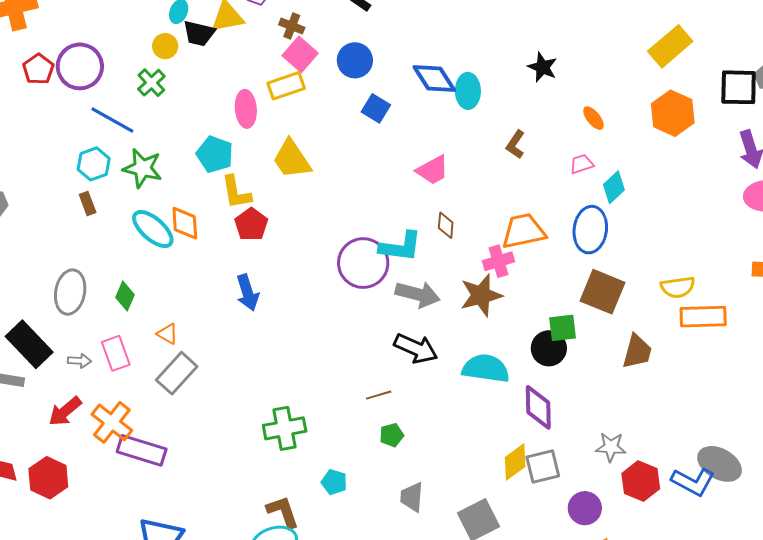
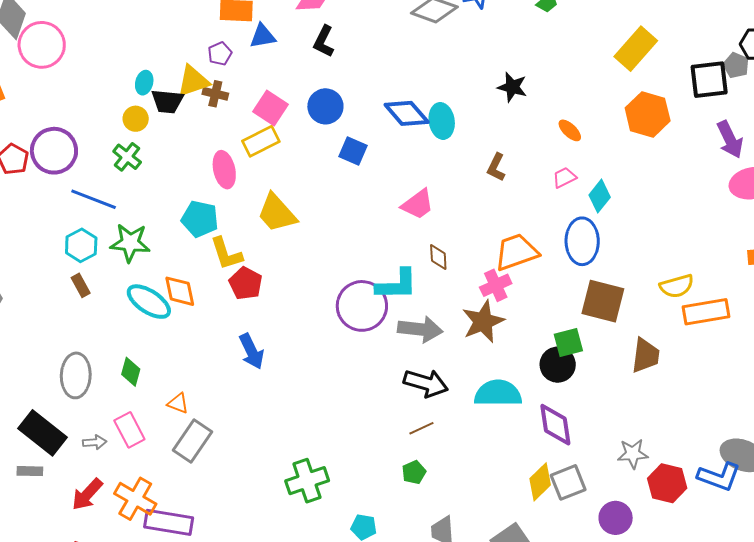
brown cross: (292, 26) -> (215, 94), moved
brown line: (379, 395) -> (421, 428), moved

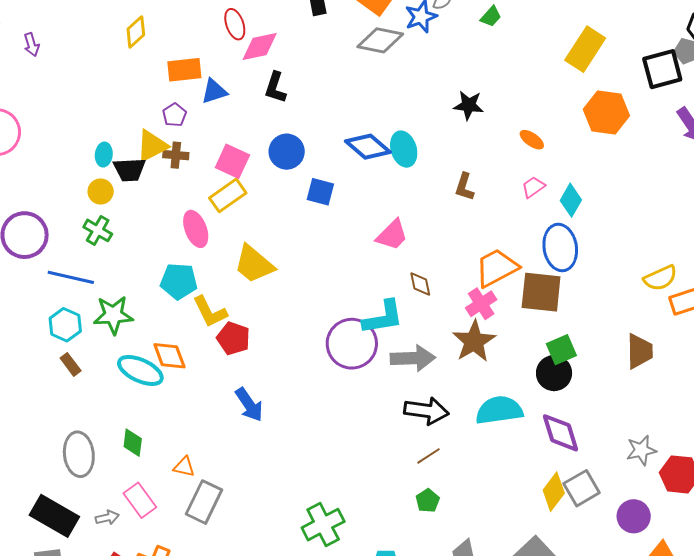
brown square: (603, 301) -> (541, 292), moved

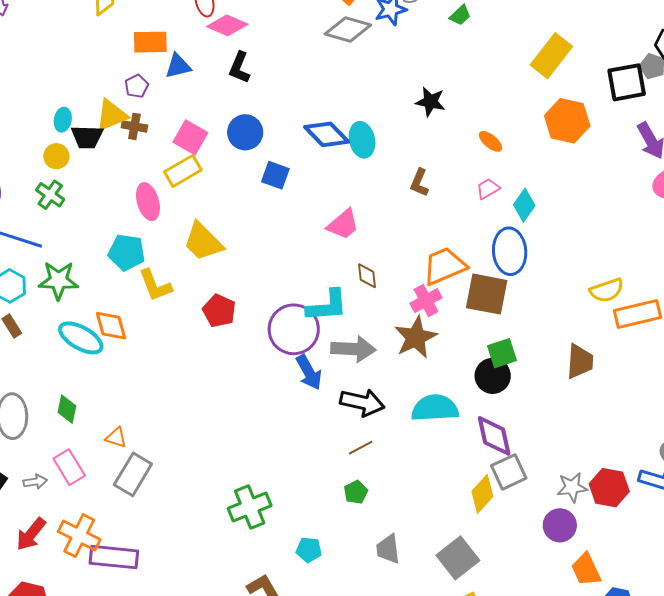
pink diamond: (260, 47) -> (227, 25), turned 30
red pentagon: (233, 338) -> (219, 311), moved
blue arrow: (249, 405) -> (309, 372), moved
gray star: (641, 450) -> (572, 487), moved
gray square: (582, 488) -> (509, 472), moved

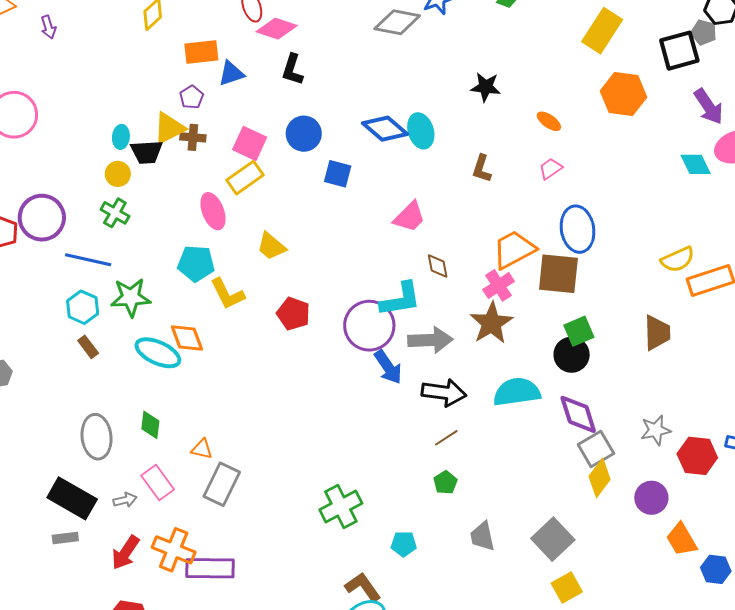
cyan diamond: (524, 205) -> (696, 164), moved, turned -56
yellow trapezoid: (203, 242) -> (271, 246), size x0.7
gray star: (572, 487) -> (656, 430), moved
yellow diamond: (482, 494) -> (600, 478), moved

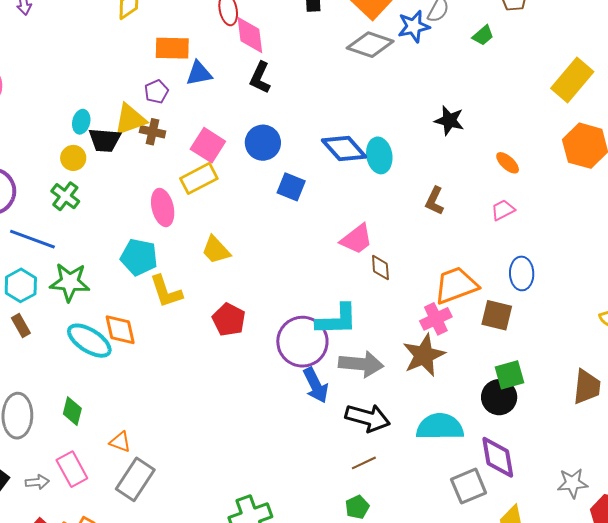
pink diamond: (277, 29) -> (250, 35), turned 57
blue ellipse: (578, 229) -> (522, 273), size x0.7
brown diamond: (438, 266) -> (380, 267), moved
brown square: (558, 274) -> (497, 315), size x0.7
gray square: (596, 449) -> (469, 486), moved

